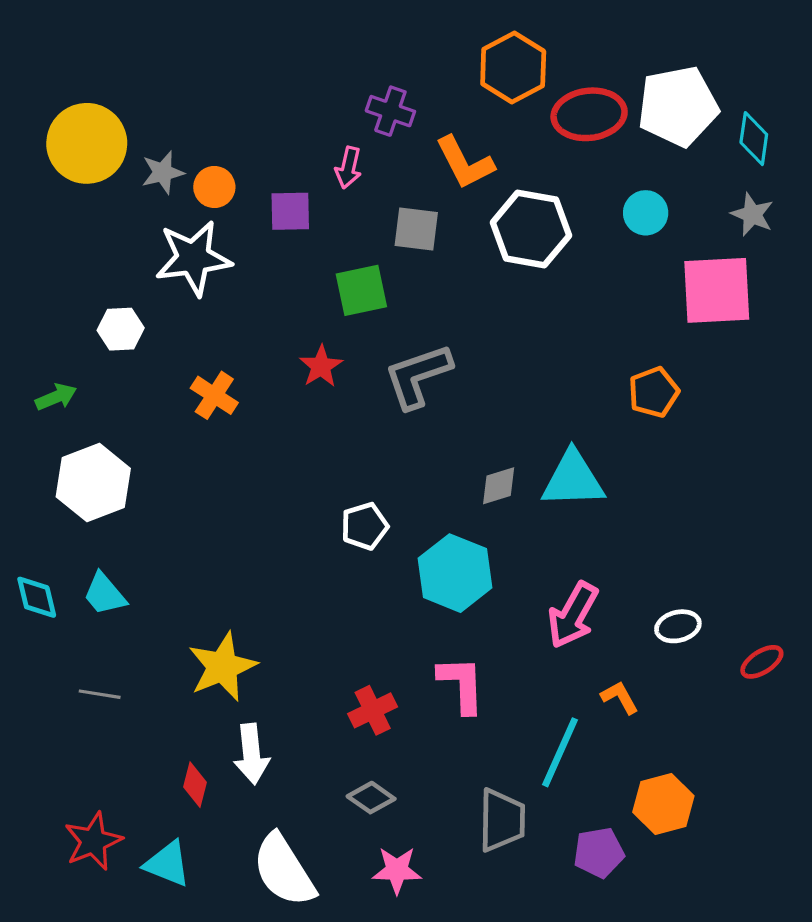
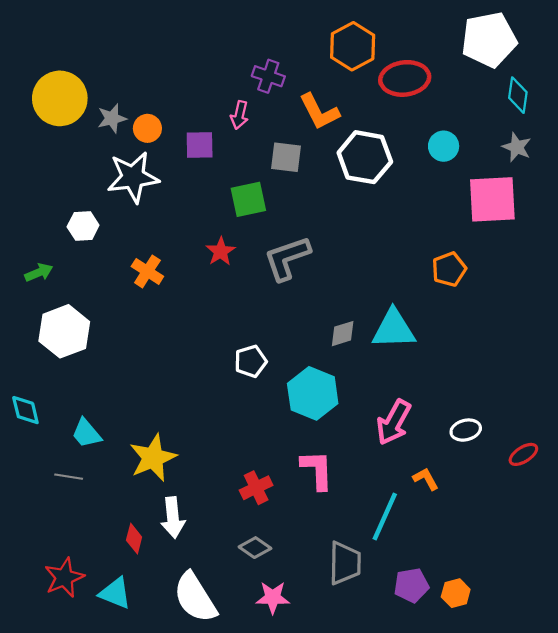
white pentagon: (678, 106) -> (489, 40), moved
cyan trapezoid: (105, 594) -> (86, 433), moved
orange hexagon: (663, 804) -> (456, 593), moved, size x0.7

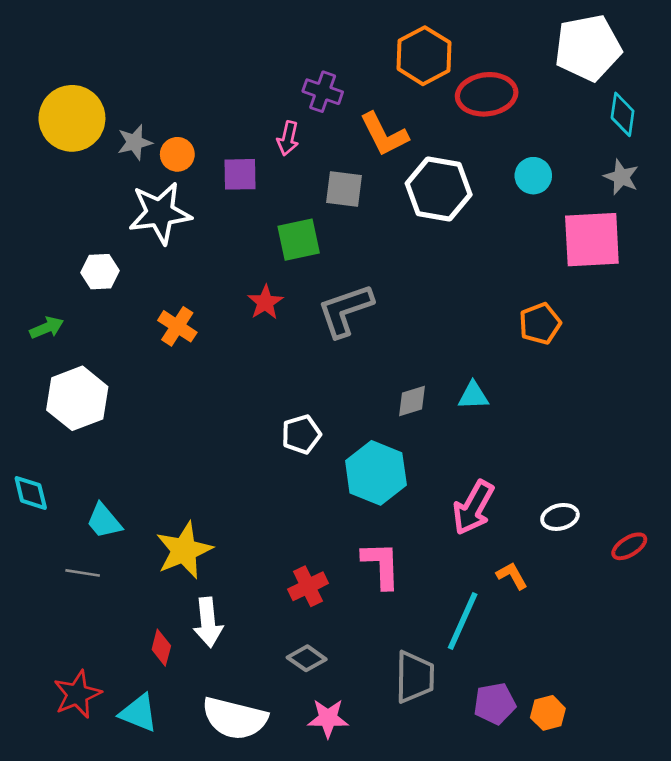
cyan triangle: (394, 329) -> (473, 396), size x0.6
white semicircle: (195, 598) -> (235, 718), turned -44

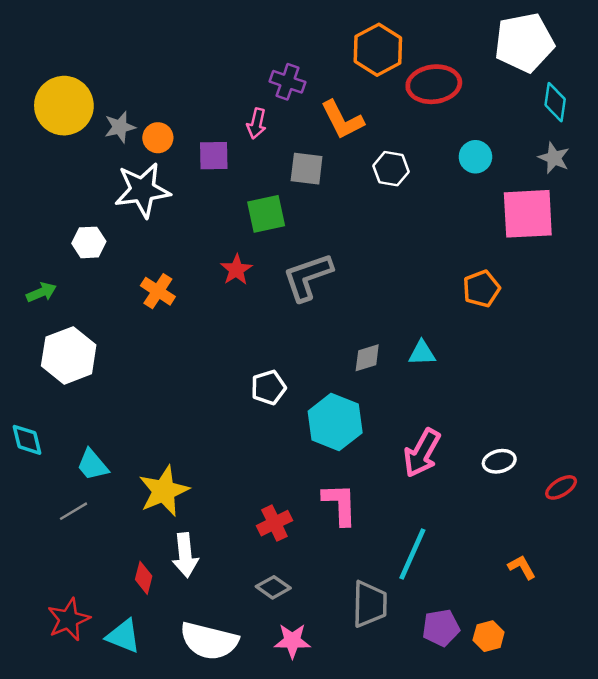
white hexagon: (439, 189) -> (391, 169), size x0.6
gray line: (83, 573) -> (73, 511), turned -40
orange L-shape: (512, 576) -> (522, 567), moved

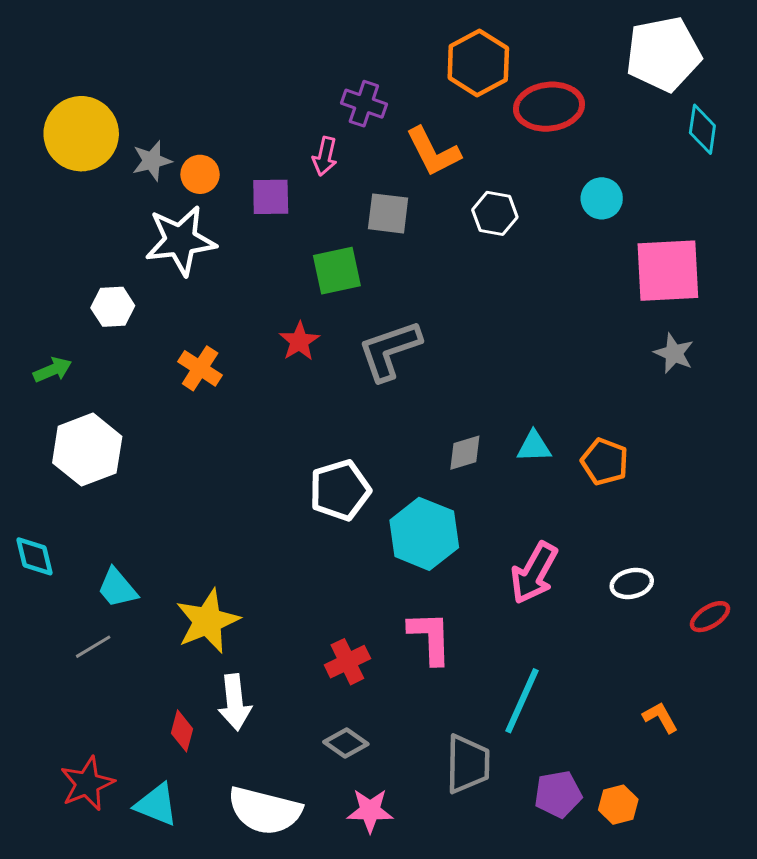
gray star: (554, 158) -> (674, 353), moved
orange pentagon: (481, 289) -> (605, 462), moved, turned -30
white pentagon: (268, 388) -> (340, 490), size x1.4

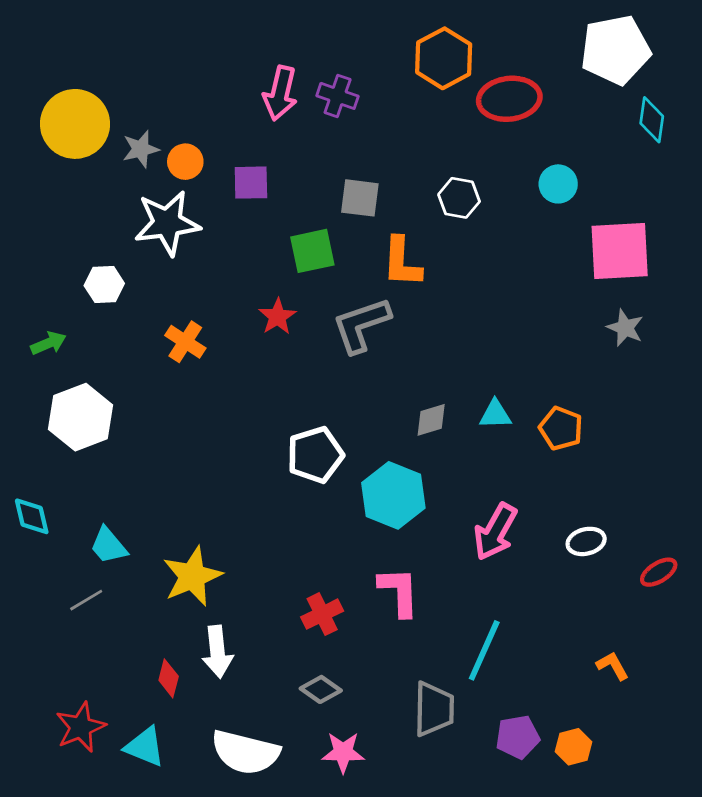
orange L-shape: (433, 152) -> (402, 262), moved, turned 30
pink arrow: (325, 156) -> (280, 93), moved, size x1.5

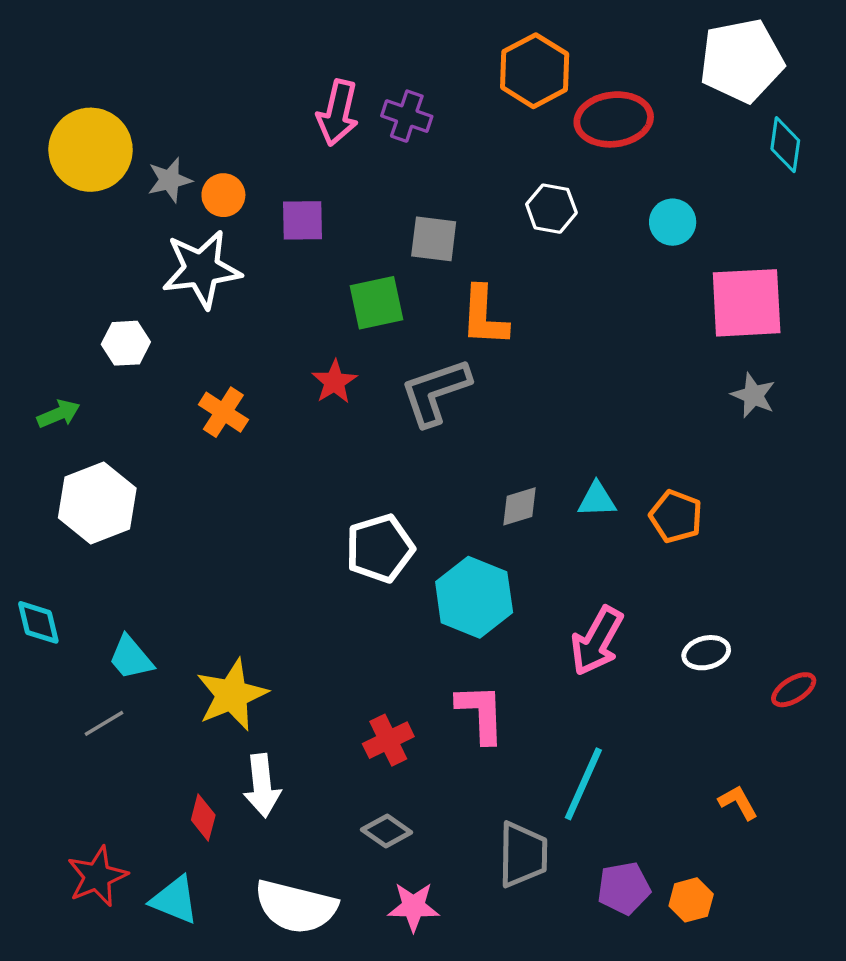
white hexagon: (459, 198) -> (551, 209), moved

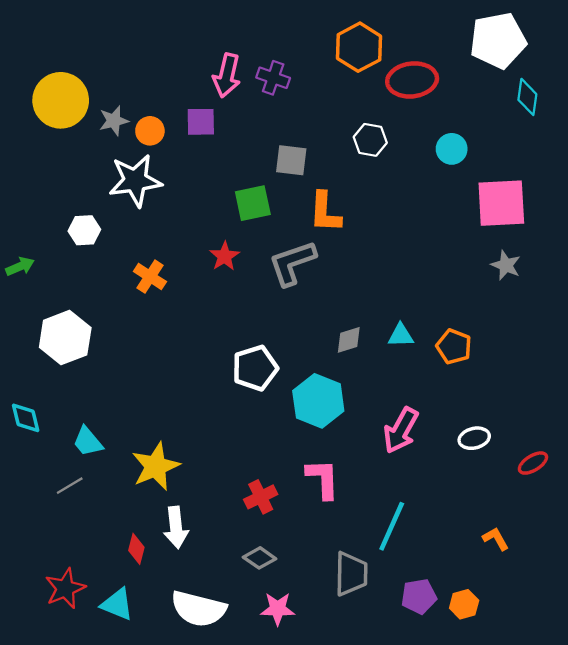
purple square: (302, 220) -> (201, 122), moved
green arrow: (59, 414) -> (20, 266), moved

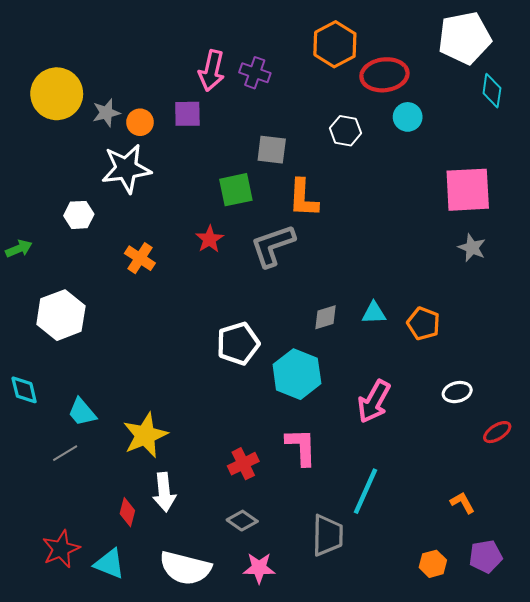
cyan circle: (452, 149) -> (408, 117), moved
white ellipse: (474, 438) -> (457, 392), moved
purple pentagon: (419, 596) -> (486, 556), moved

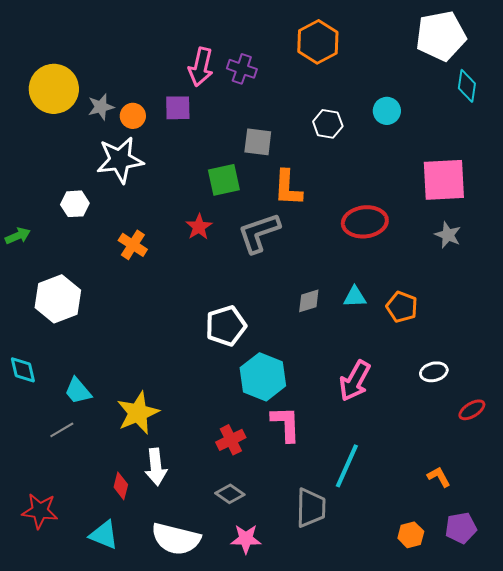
red ellipse: (384, 75) -> (365, 222), moved
cyan hexagon: (297, 374) -> (263, 377), moved
red star: (61, 549) -> (40, 511), moved, turned 30

